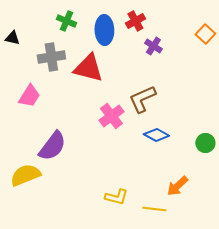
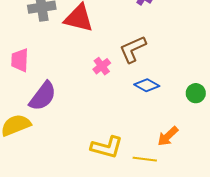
pink trapezoid: (29, 96) -> (20, 60), moved, turned 150
pink cross: (111, 116) -> (102, 66), size x0.7
yellow L-shape: (116, 197) -> (107, 147), size x1.4

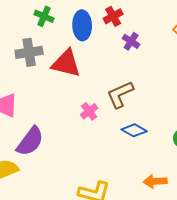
orange arrow: (168, 136) -> (155, 181), turned 40

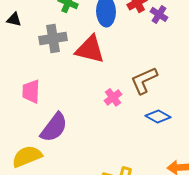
purple cross: (131, 41) -> (159, 14), moved

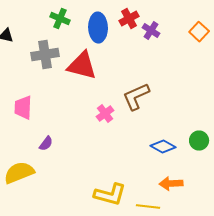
blue diamond: (158, 116) -> (163, 147), moved
purple semicircle: (54, 127) -> (46, 144), size x0.5

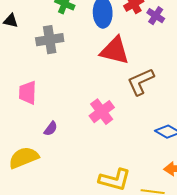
red triangle: (82, 66) -> (115, 51), moved
pink cross: (105, 114) -> (102, 112), moved, size x1.4

